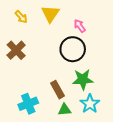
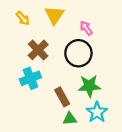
brown cross: (16, 50) -> (38, 50), moved
cyan cross: (28, 104) -> (30, 78), moved

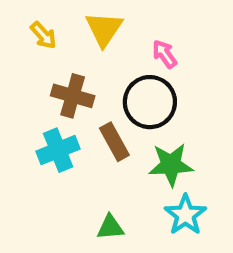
brown cross: (38, 50) -> (73, 96), turned -30
brown rectangle: (62, 97) -> (114, 142), moved
green triangle: (70, 119) -> (110, 227), moved

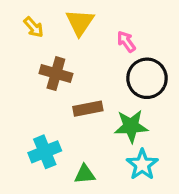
black circle: (150, 102) -> (147, 78), moved
brown rectangle: (114, 142) -> (88, 109), turned -72
cyan cross: (58, 150) -> (45, 152), moved

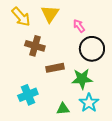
yellow arrow: (34, 27) -> (21, 17), size x1.5
green triangle: (85, 174) -> (63, 109), moved

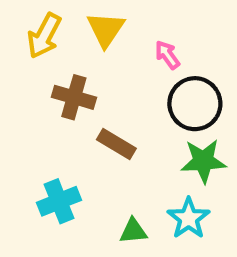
yellow arrow: (21, 17) -> (44, 36), turned 70
brown rectangle: (55, 68) -> (116, 144), turned 42
green star: (82, 79) -> (203, 161), moved

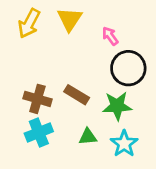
brown cross: (74, 97) -> (37, 99), moved
green star: (203, 161) -> (117, 106), moved
green triangle: (133, 231) -> (88, 137), moved

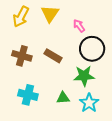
brown rectangle: (77, 95) -> (53, 56), moved
brown cross: (37, 99) -> (22, 56), moved
cyan cross: (39, 132) -> (28, 95), turned 36

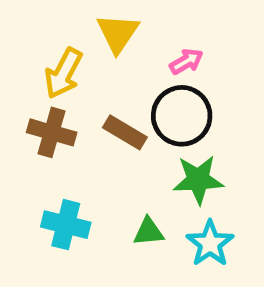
yellow arrow: (21, 17) -> (63, 73), moved
pink arrow: (79, 26) -> (186, 61), turned 96
black circle: (92, 49) -> (182, 116), moved

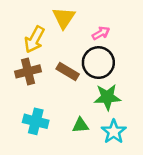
brown cross: (52, 132) -> (28, 71), turned -30

